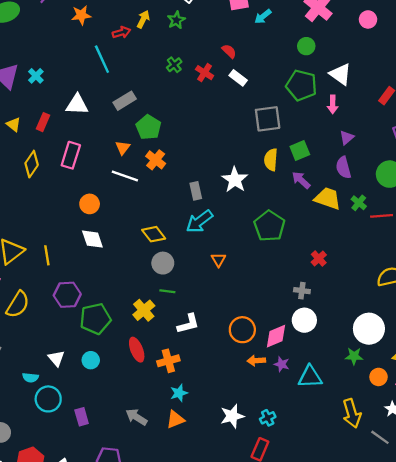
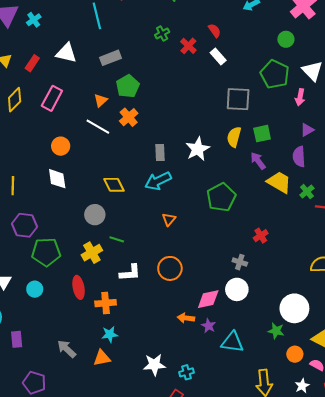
gray circle: (163, 263) -> (95, 215), moved
orange circle: (242, 330) -> (170, 268), moved

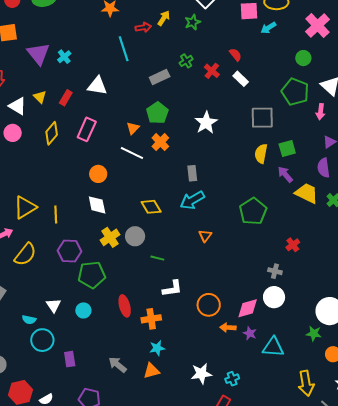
gray rectangle: (111, 58) -> (160, 77), moved
white star: (198, 149) -> (206, 123), moved
yellow cross: (92, 253) -> (110, 237), moved
orange circle: (170, 268) -> (209, 305), moved

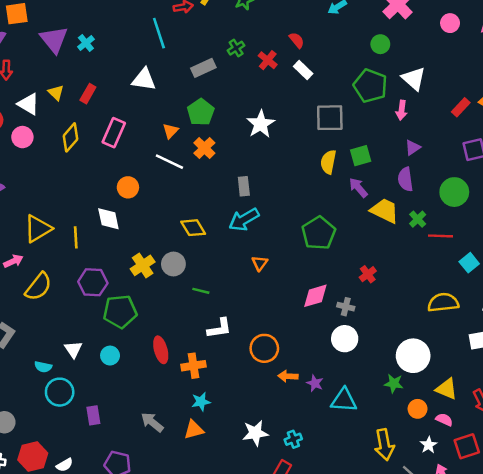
white triangle: (97, 86) -> (144, 79), moved
white diamond: (97, 205) -> (108, 219), moved
pink diamond: (248, 308) -> (315, 296), moved

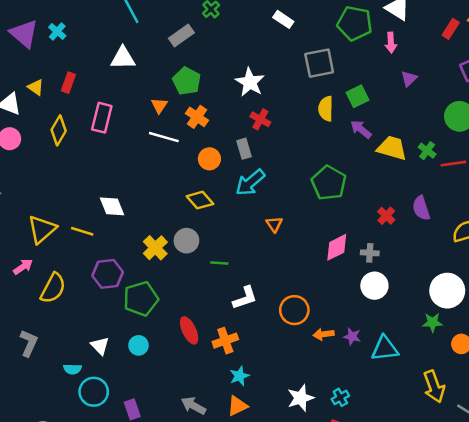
red cross: (268, 60) -> (260, 119), moved
purple semicircle: (405, 179) -> (421, 208), moved
orange circle: (128, 187) -> (209, 159), moved
yellow line: (76, 237) -> (82, 231), turned -60

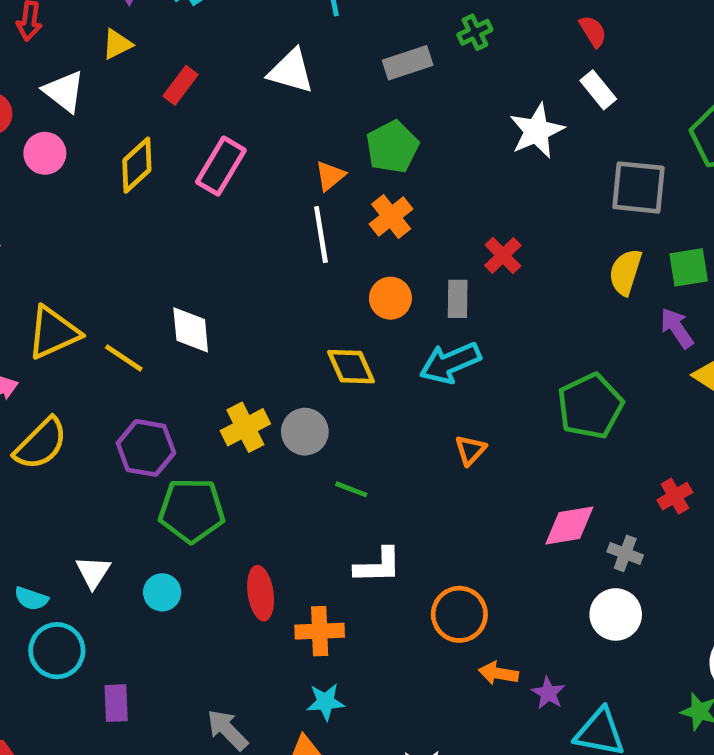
white star: (250, 82) -> (537, 131), moved
yellow triangle: (36, 87) -> (117, 44), moved, turned 42
white line: (164, 137) -> (321, 235), turned 48

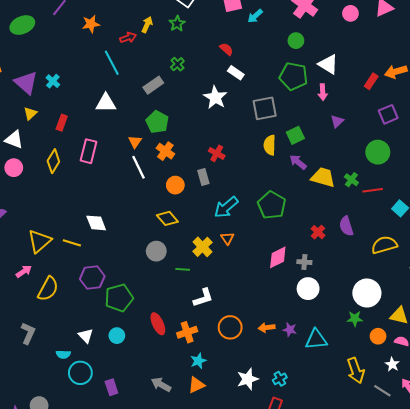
cyan arrow: (450, 363) -> (226, 207), moved
yellow cross: (245, 427) -> (202, 247), moved
orange circle: (459, 614) -> (230, 327), moved

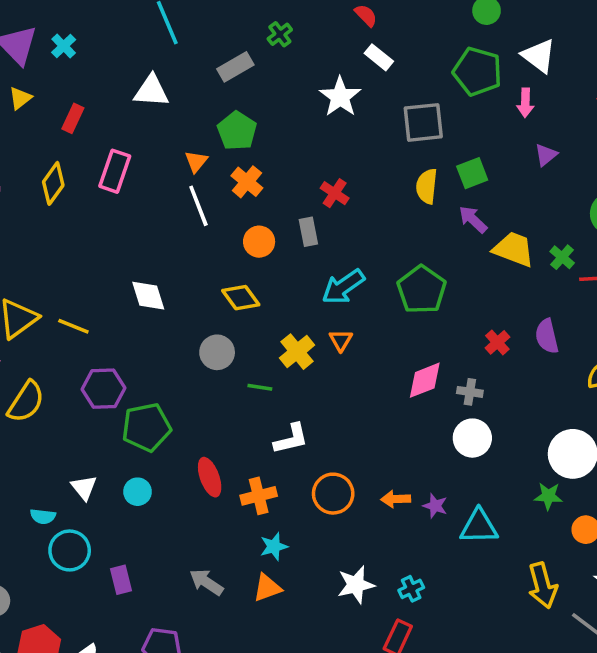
white diamond: (96, 223) -> (148, 296), moved

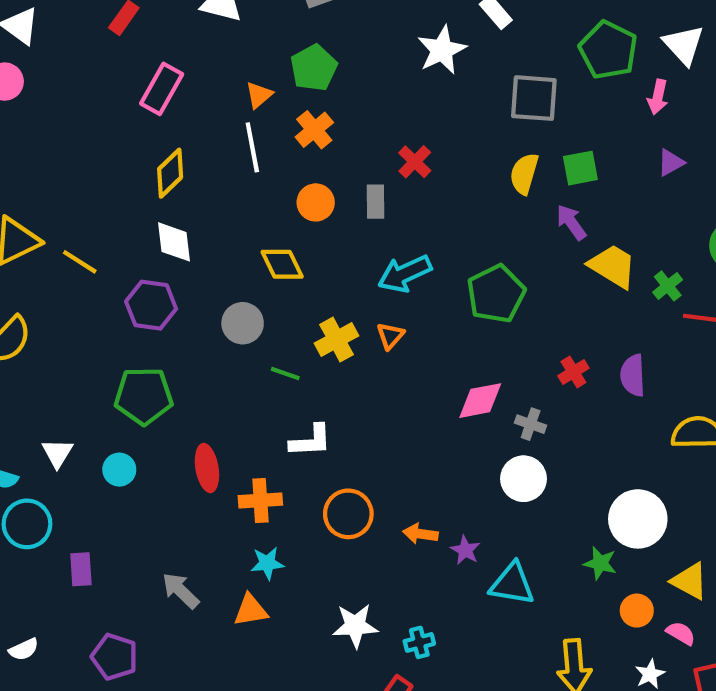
yellow diamond: (53, 183) -> (170, 173), moved
purple hexagon: (103, 389) -> (151, 305), moved

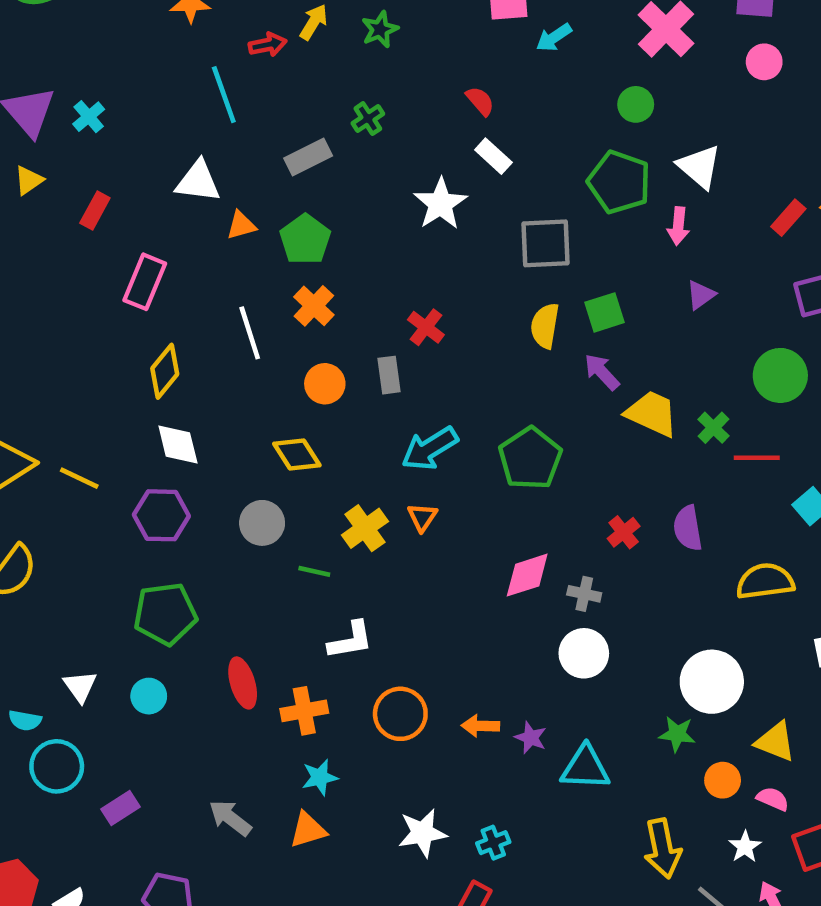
orange triangle: (259, 95) -> (241, 225), moved, turned 32
purple rectangle: (81, 569) -> (120, 808), turned 68

